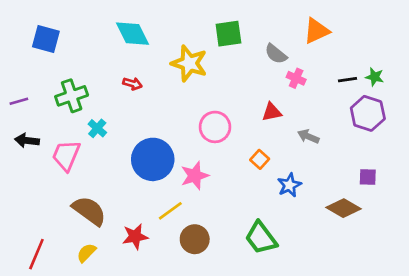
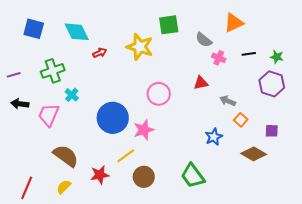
cyan diamond: (132, 34) -> (77, 32), moved
black line: (348, 80) -> (249, 54), moved
red arrow: (132, 84) -> (100, 53), moved, turned -40
orange square: (260, 159) -> (241, 120), moved

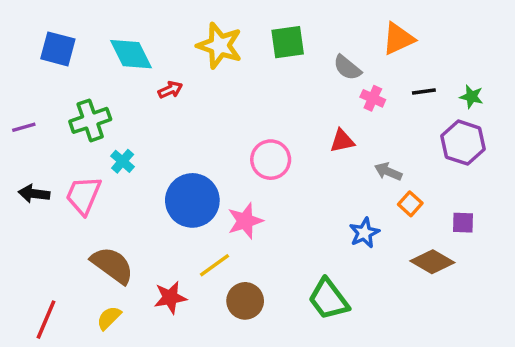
yellow star: (140, 47) -> (220, 46), moved
black arrow: (20, 104) -> (34, 194), moved

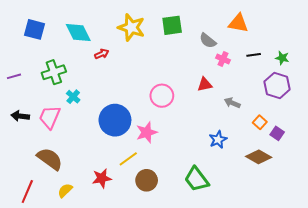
orange triangle: (398, 39) -> (238, 23), turned 35
orange square: (410, 204) -> (260, 122), moved
purple square: (463, 223) -> (277, 133), turned 32
brown semicircle: (112, 265) -> (50, 159), moved

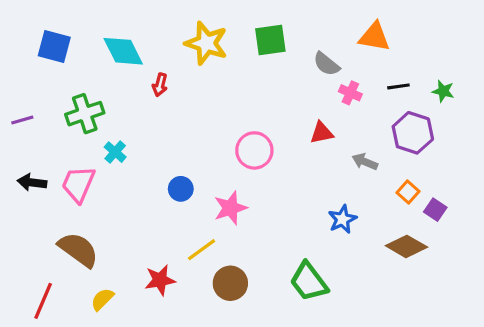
red arrow: (102, 54) -> (160, 85), turned 128
purple hexagon: (277, 85) -> (413, 133), moved
blue circle: (115, 120) -> (181, 189), size x0.5

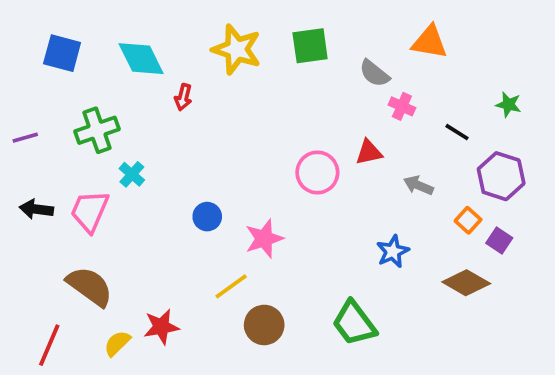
black line: (398, 86) -> (457, 132), moved, turned 40
purple hexagon: (413, 133) -> (501, 176), moved
pink circle: (254, 150) -> (317, 172), moved
red star: (160, 280) -> (161, 327), moved

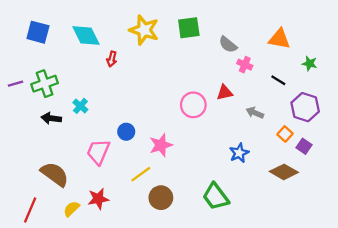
orange triangle: (429, 42) -> (279, 39), moved
green cross: (97, 130) -> (45, 84), moved
black arrow: (36, 209) -> (51, 118), moved
pink trapezoid: (90, 211) -> (98, 152), moved

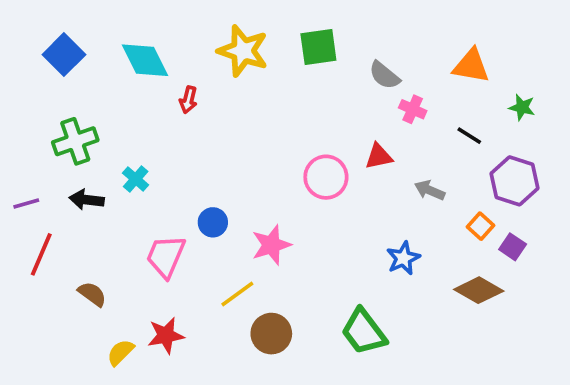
blue square: (38, 32) -> (64, 55), turned 30
purple line: (16, 84) -> (26, 203), moved
brown semicircle: (55, 174) -> (92, 294), size x0.6
red line: (30, 210) -> (41, 254), moved

